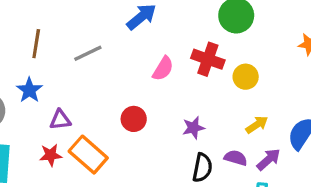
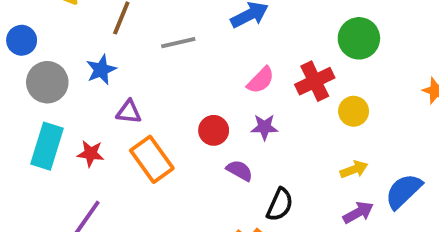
red cross: (208, 59) -> (315, 81), turned 32
purple star: (193, 128) -> (264, 127), moved
red star: (51, 155) -> (91, 154), moved
purple semicircle: (236, 158) -> (240, 170), moved

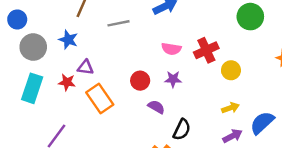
green circle: (359, 38) -> (250, 17), moved
blue star: (101, 70) -> (68, 40), turned -30
pink semicircle: (261, 80) -> (171, 49), turned 54
red star: (91, 154) -> (67, 82), moved

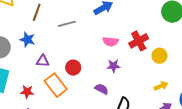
red circle: (140, 81) -> (73, 68), moved
red star: (67, 82) -> (27, 92), moved

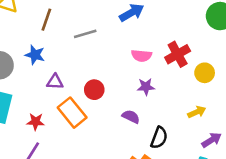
yellow arrow: (161, 86) -> (197, 112), moved

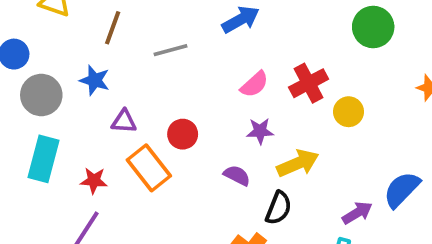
pink semicircle: (142, 56) -> (254, 84), turned -48
yellow arrow: (197, 112) -> (298, 163), moved, size x1.5

